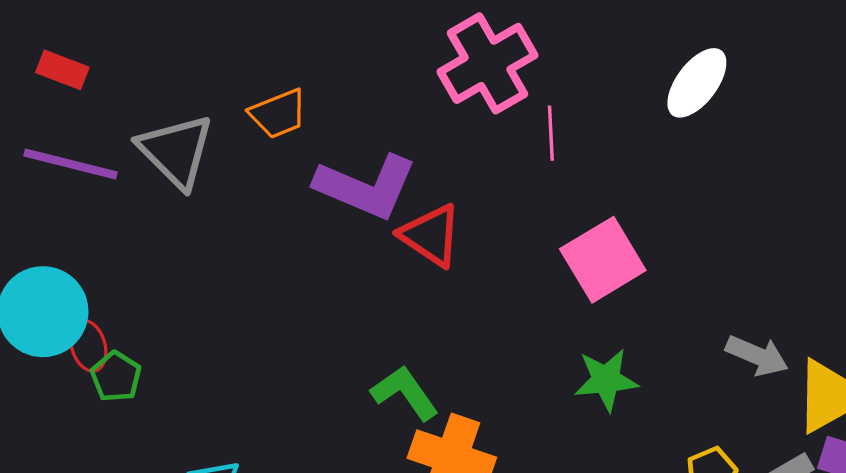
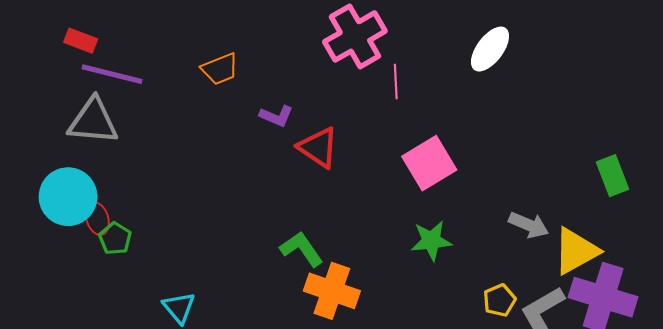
gray triangle: (176, 151) -> (93, 121), moved, turned -40
purple line: (70, 164) -> (112, 74), moved
purple L-shape: (366, 187) -> (276, 116), size x0.5

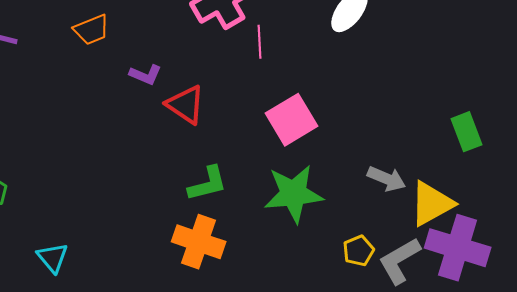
green star: (431, 241) -> (294, 194), size x1.5
green L-shape: (302, 249) -> (208, 184), moved, turned 111

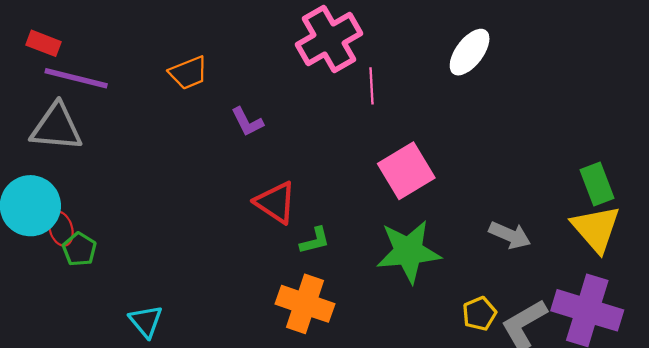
purple L-shape: (146, 75) -> (247, 122), turned 40
red triangle: (186, 105) -> (276, 202), moved
green L-shape: (208, 184) -> (315, 241), size x0.7
yellow triangle: (432, 204) -> (596, 229), moved, turned -42

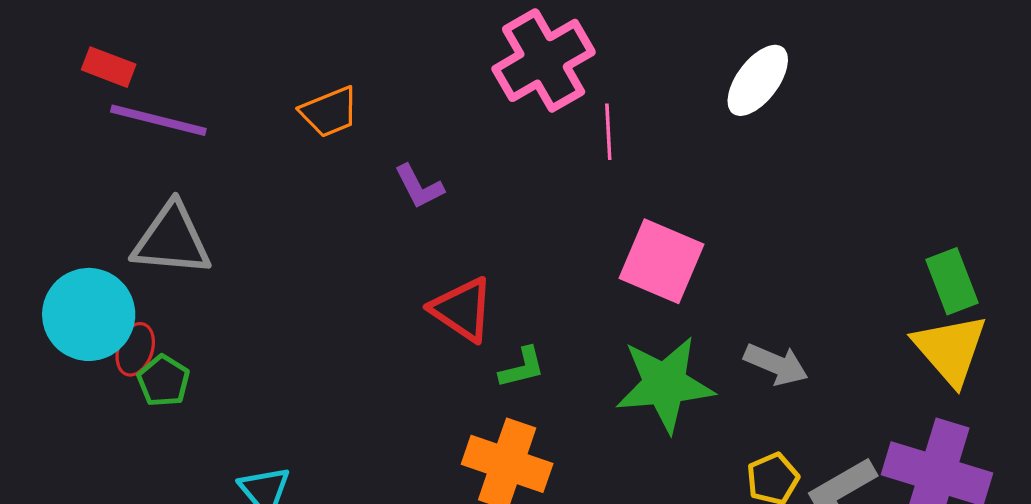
gray triangle: (57, 127) -> (172, 240), moved
pink square: (406, 171) -> (661, 261), turned -36
red ellipse: (61, 229) -> (135, 349), turned 36
gray arrow: (510, 235) -> (776, 364), moved

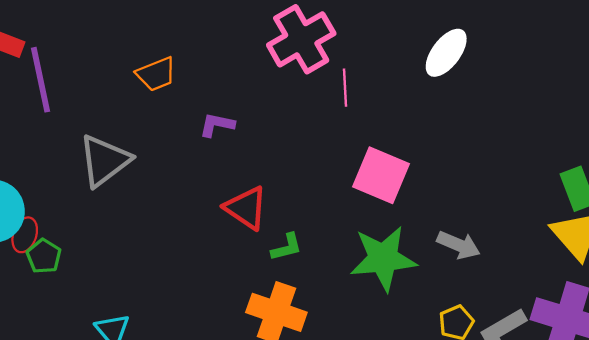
purple line: (158, 120) -> (40, 80), turned 64
purple L-shape: (419, 187) -> (217, 125), turned 129
gray triangle: (172, 240) -> (105, 161), moved, turned -42

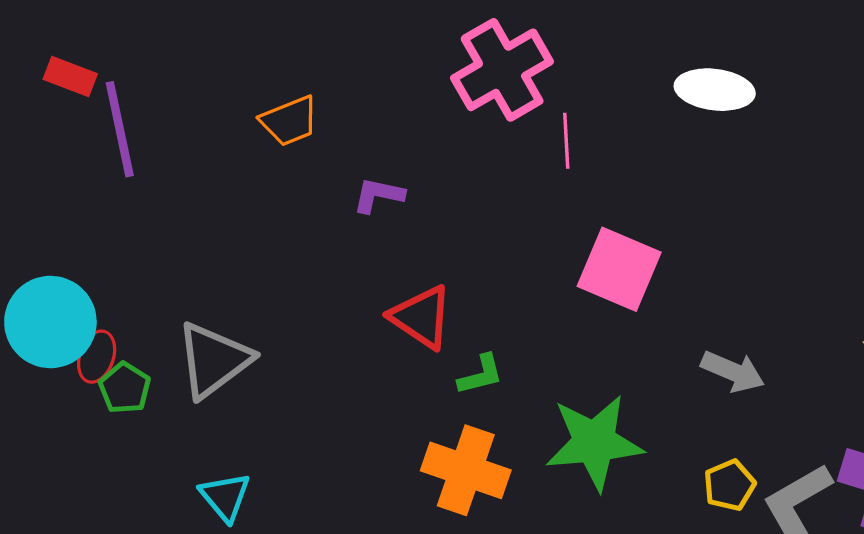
white ellipse: (446, 53) -> (715, 90), turned 60
gray triangle: (105, 161) -> (214, 360), moved
green star: (383, 258) -> (594, 442), moved

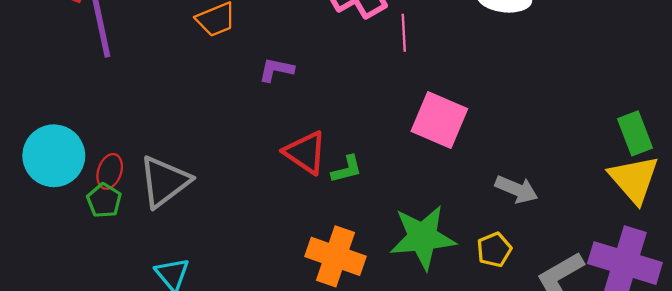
red ellipse: (97, 357) -> (110, 171), moved
green L-shape: (481, 375) -> (347, 169), moved
yellow pentagon: (729, 485) -> (494, 250), moved

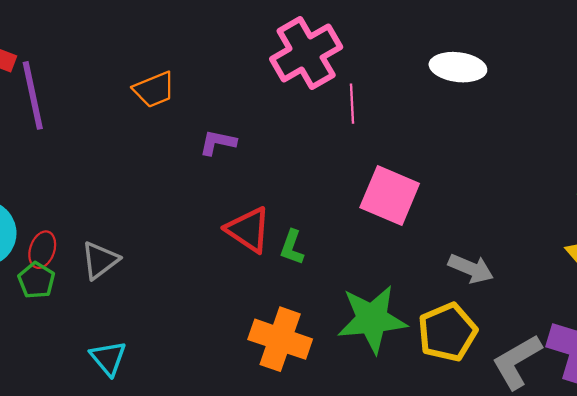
green L-shape: (347, 169) -> (292, 247), turned 124
gray triangle: (164, 181) -> (100, 260), size x0.7
yellow pentagon: (494, 250) -> (447, 332), size x1.6

